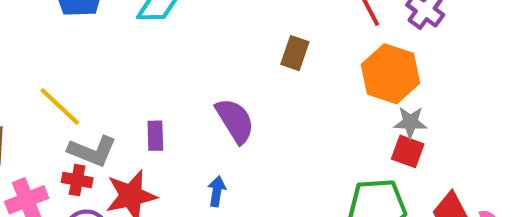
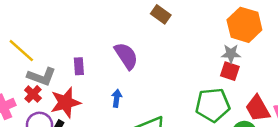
brown rectangle: (295, 53) -> (161, 14), turned -72
orange hexagon: (390, 74) -> (244, 25), moved
red cross: (77, 180) -> (33, 94), turned 35

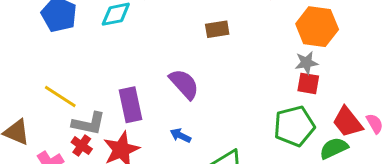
brown rectangle: (161, 14) -> (217, 29), turned -36
purple rectangle: (79, 66) -> (130, 105), size x1.6
blue arrow: (117, 98) -> (180, 136), turned -63

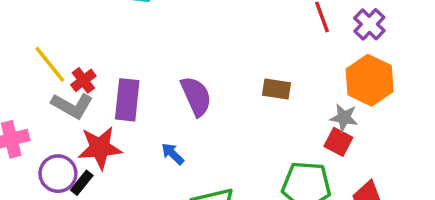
brown rectangle: (217, 29) -> (276, 89), moved
red cross: (82, 146) -> (83, 80), moved

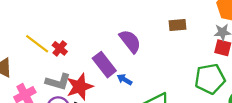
purple rectangle: (127, 100) -> (104, 65), moved, turned -30
gray L-shape: (72, 106) -> (58, 82), moved

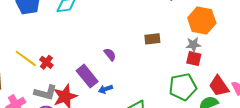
purple semicircle: (130, 41) -> (110, 54), size x0.6
blue arrow: (124, 79) -> (106, 89), turned -48

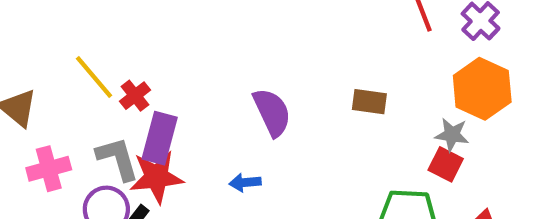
purple semicircle: (110, 54) -> (272, 112), size x1.6
purple rectangle: (87, 76) -> (160, 138), moved, turned 40
gray L-shape: (46, 93) -> (118, 159), turned -135

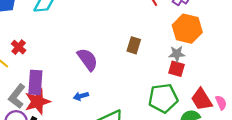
red cross: (135, 96) -> (19, 47), moved
brown rectangle: (369, 102) -> (134, 45), turned -70
gray L-shape: (118, 159) -> (17, 96), turned -115

